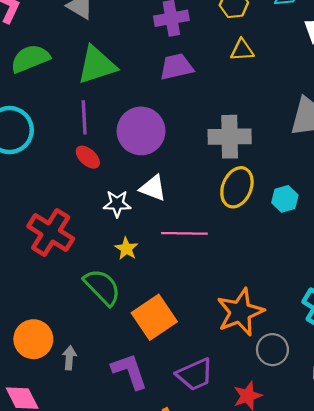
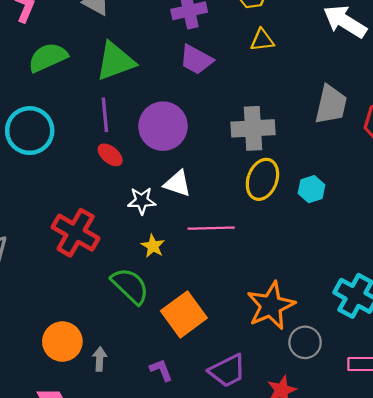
purple trapezoid: (176, 67) -> (196, 60), turned -136
purple L-shape: (130, 371) -> (161, 370), size x0.6

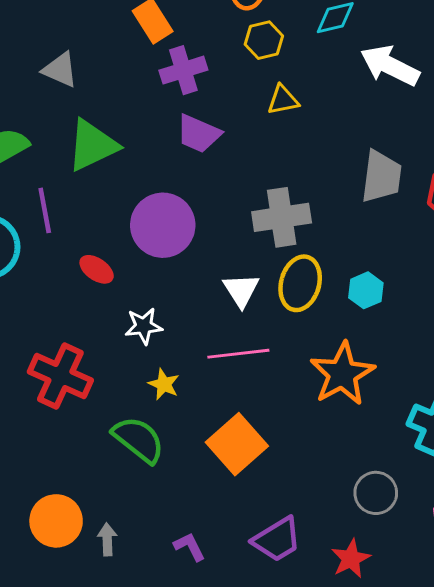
purple line: (105, 115) -> (45, 210), moved
white triangle: (177, 183) -> (241, 290), moved, turned 44
orange star: (271, 306) -> (342, 374), moved
orange square: (184, 314) -> (237, 444), moved

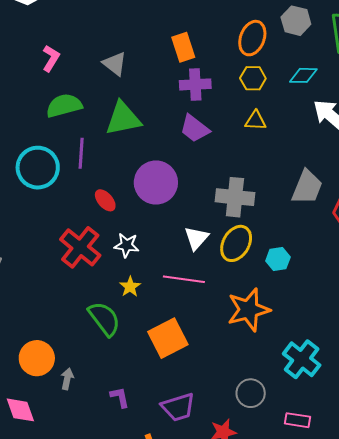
red cross: (60, 376) -> (80, 247), moved

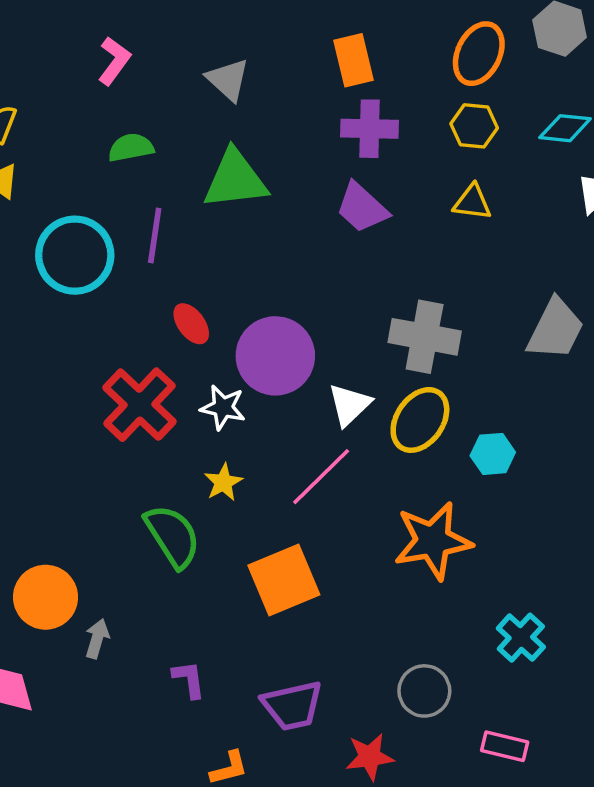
green semicircle: (64, 106) -> (131, 148), size x0.7
purple circle: (156, 183) -> (275, 356), moved
pink line: (184, 279) -> (321, 477), turned -57
cyan cross: (302, 359) -> (521, 638), size x0.7

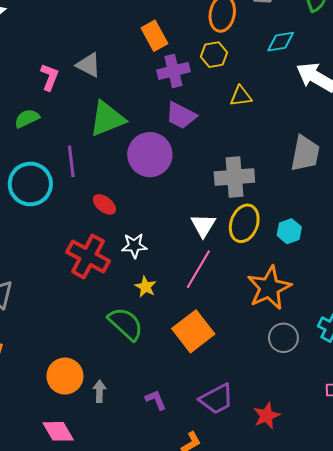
pink L-shape: (114, 61) -> (50, 77), moved
yellow hexagon: (474, 126) -> (214, 55), moved
green semicircle: (131, 148) -> (27, 118), moved
purple circle: (275, 356) -> (150, 155), moved
gray circle: (424, 691) -> (283, 338), moved

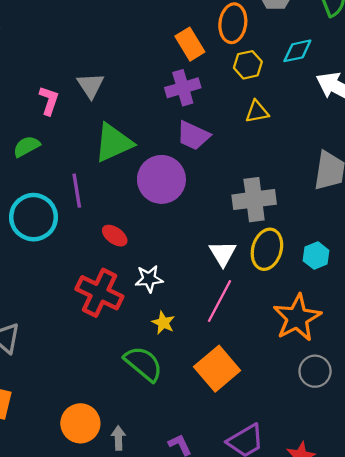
orange rectangle: (154, 36) -> (190, 44), moved
yellow hexagon: (214, 55) -> (248, 65), moved
gray triangle: (88, 65) -> (91, 85), turned 32

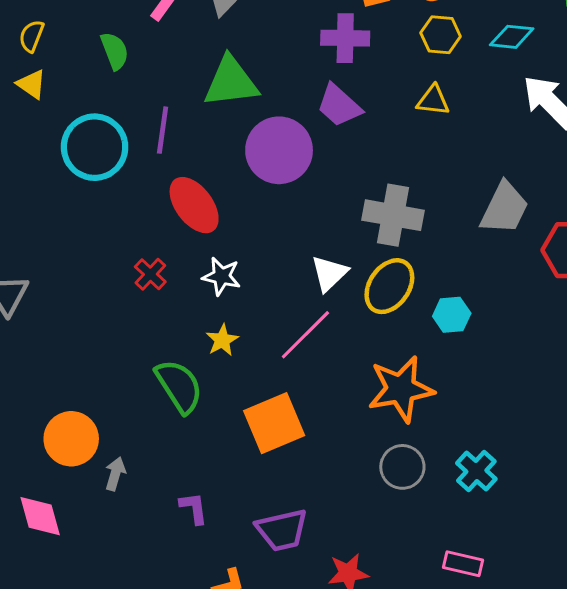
green semicircle: (27, 146) -> (115, 51), turned 80
red ellipse: (115, 236) -> (194, 205), size x1.6
red cross: (99, 293) -> (150, 274), size x0.5

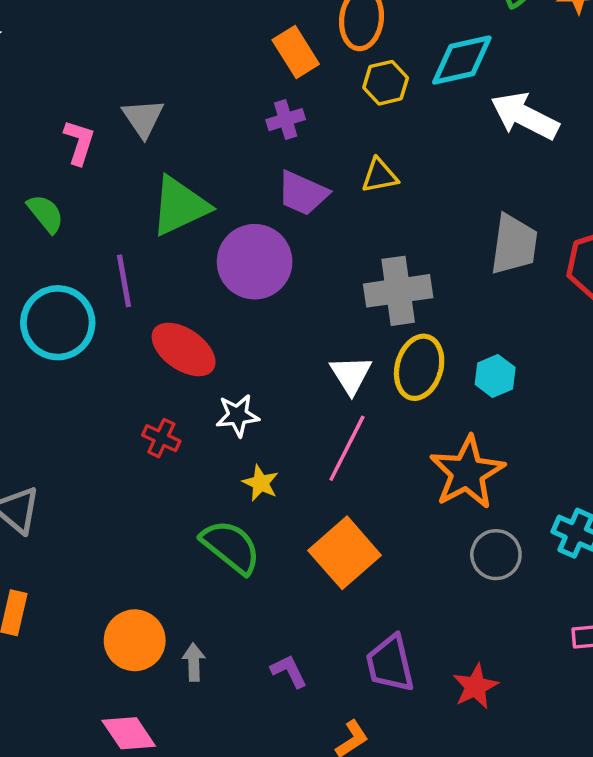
cyan diamond: (512, 37) -> (462, 60), size x1.4
purple cross: (345, 38) -> (286, 120), size x0.7
yellow triangle: (433, 100) -> (380, 176), moved
purple trapezoid: (282, 530) -> (390, 664), turned 108

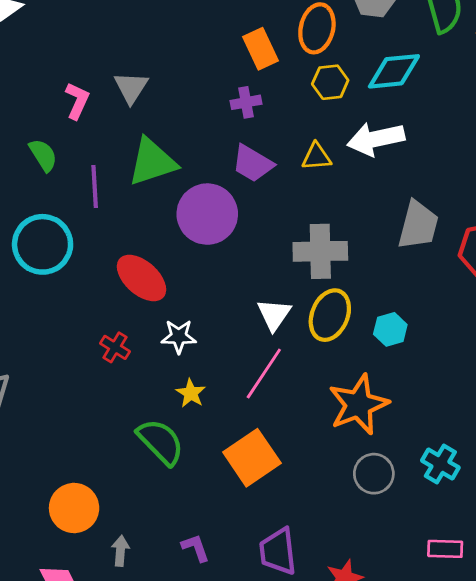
white arrow: (525, 116) -> (376, 139), moved, turned -46
purple line: (124, 281) -> (95, 186), moved
gray arrow: (194, 662) -> (120, 551), moved

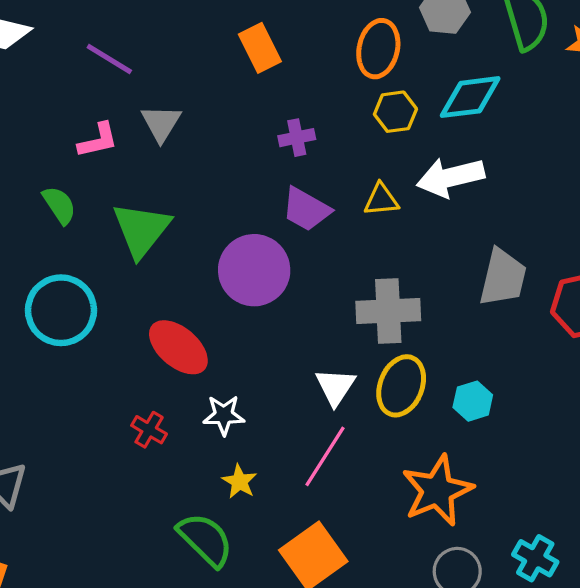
orange rectangle: (261, 49) -> (260, 48), moved
pink L-shape: (77, 101) -> (98, 140), turned 54
green triangle: (152, 162) -> (141, 230), moved, turned -32
purple line: (95, 186) -> (109, 59), moved, turned -54

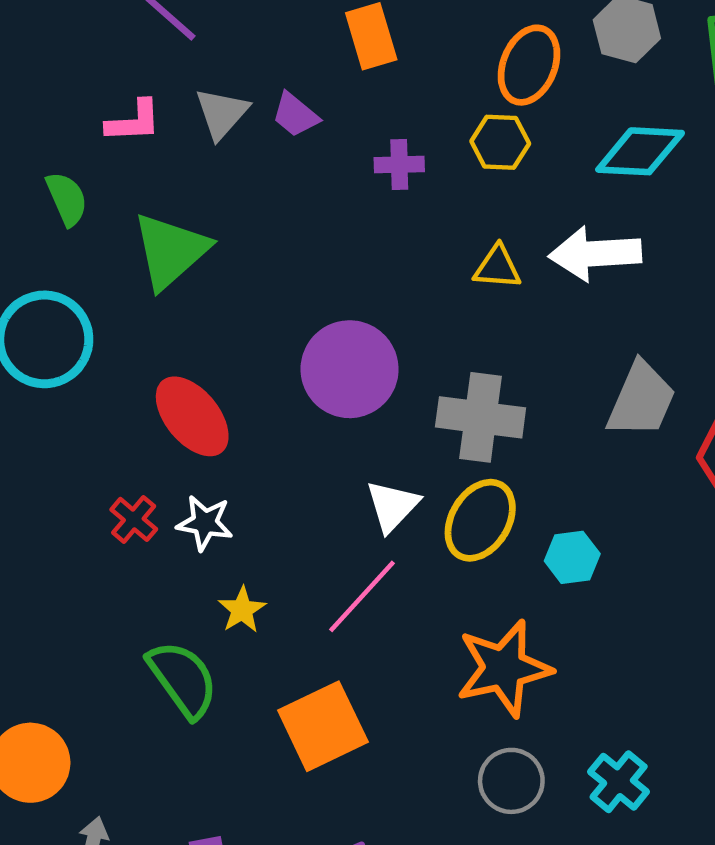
yellow hexagon: (395, 112) -> (500, 142), moved
purple trapezoid: (306, 209) -> (295, 115), moved, size x0.7
purple circle: (254, 270) -> (350, 369), moved
white star: (224, 415) -> (205, 523), moved

